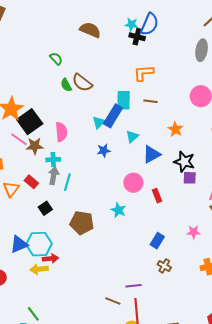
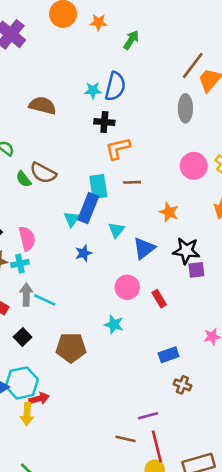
black cross: (137, 37) -> (104, 122), moved
cyan cross: (53, 160) -> (20, 264), moved
cyan line: (67, 182) -> (45, 300), turned -72
blue rectangle: (157, 241) -> (169, 355), turned 49
yellow arrow: (39, 269) -> (27, 414), turned -72

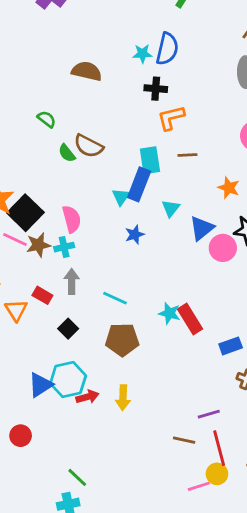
pink circle: (127, 287) -> (223, 248), moved
red rectangle: (159, 299) -> (190, 319), moved, size x1.5
cyan line: (45, 300) -> (115, 298), moved
yellow arrow: (27, 414) -> (123, 398), moved

